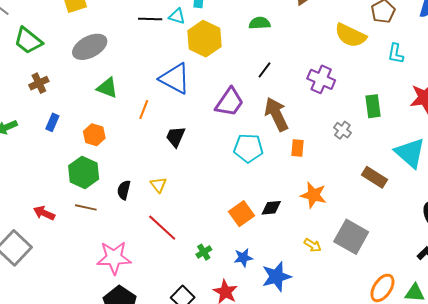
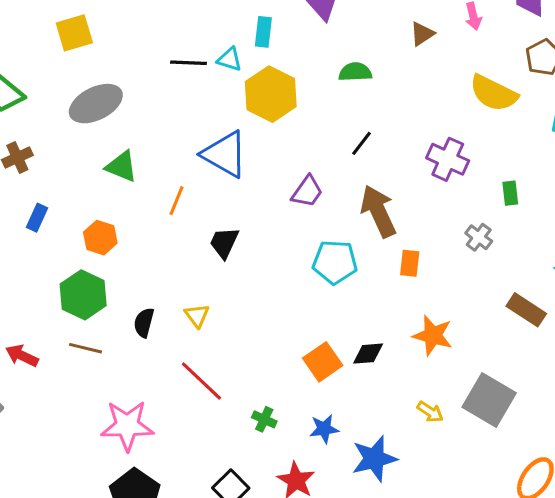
purple trapezoid: (229, 102) -> (307, 192), size x0.7
green rectangle: (373, 106) -> (510, 193), moved, size x0.7
green cross: (204, 252) -> (264, 419), turned -35

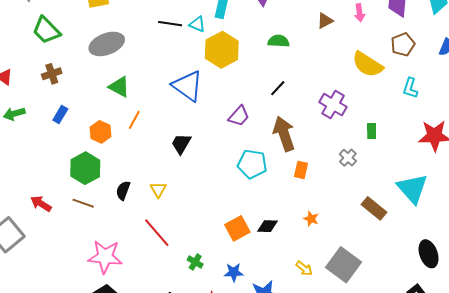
orange line: (176, 201) -> (134, 120), moved
orange star: (433, 335) -> (311, 219), size x0.6

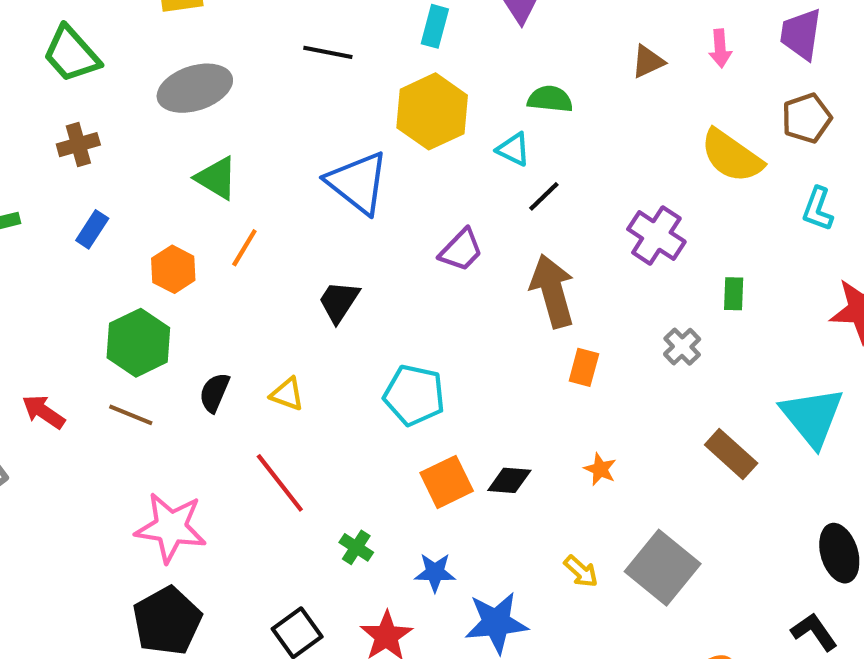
cyan triangle: (197, 24) -> (513, 149), moved
cyan pentagon: (252, 164) -> (414, 395), moved
yellow triangle: (158, 190) -> (287, 394), turned -42

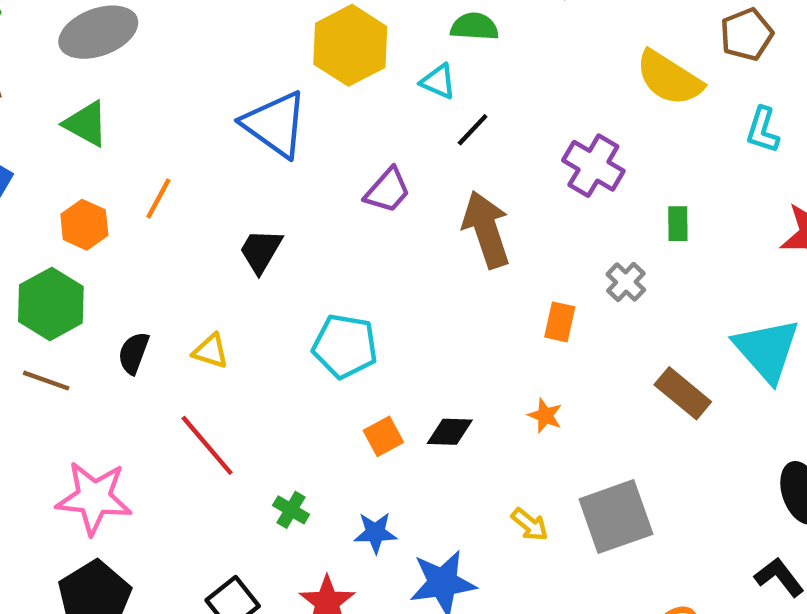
green triangle: (216, 178) -> (86, 124), moved
orange rectangle: (584, 367) -> (560, 322), moved
orange square: (447, 482) -> (383, 436), size x0.7
gray square: (663, 568) -> (616, 517), turned 34

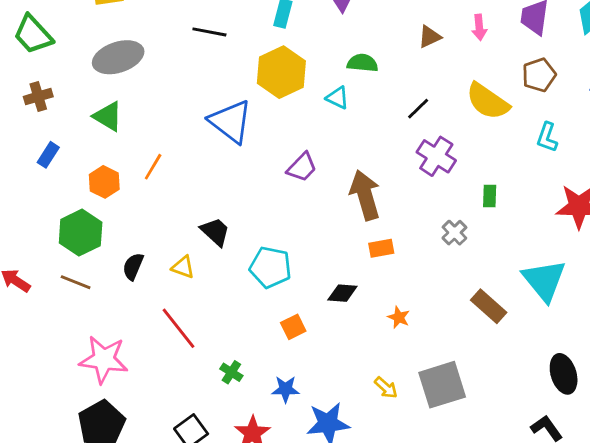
black line: (473, 130) -> (418, 109), moved
black trapezoid: (261, 251) -> (215, 232), moved, turned 100
orange rectangle: (560, 322) -> (381, 248), moved, turned 65
black diamond: (450, 432) -> (342, 293), moved

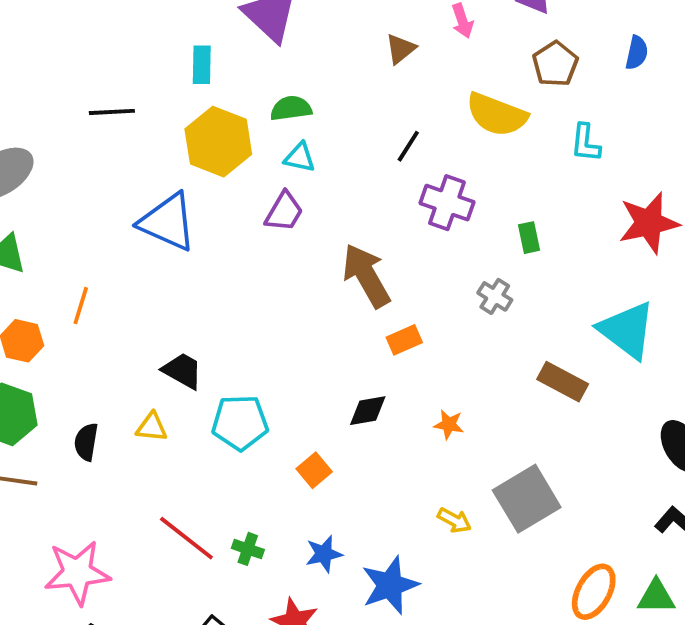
green semicircle: (362, 63) -> (291, 108), moved
purple trapezoid: (302, 167) -> (284, 212), moved
cyan pentagon: (270, 267) -> (240, 423), moved
red line: (178, 328) -> (186, 538), moved

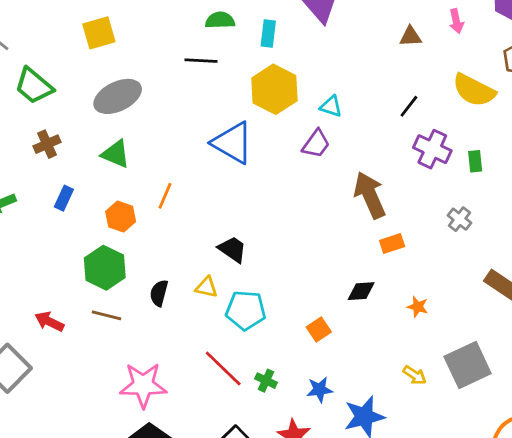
brown triangle: (401, 49) -> (410, 37), turned 30
green semicircle: (291, 108) -> (220, 20), moved
green rectangle: (529, 238) -> (475, 161), moved
cyan pentagon: (240, 423) -> (246, 310), moved

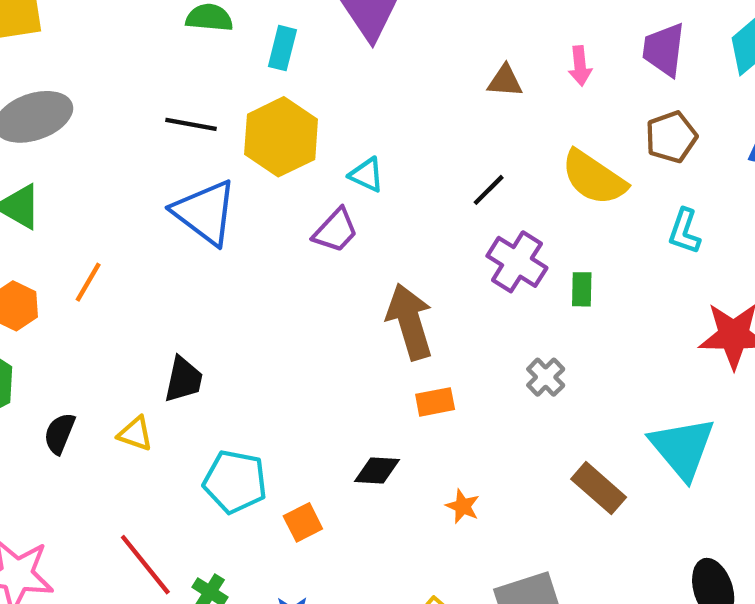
black line: (201, 61) -> (191, 124), moved
black trapezoid: (232, 249) -> (184, 379), turned 60
cyan pentagon: (246, 310) -> (235, 482), moved

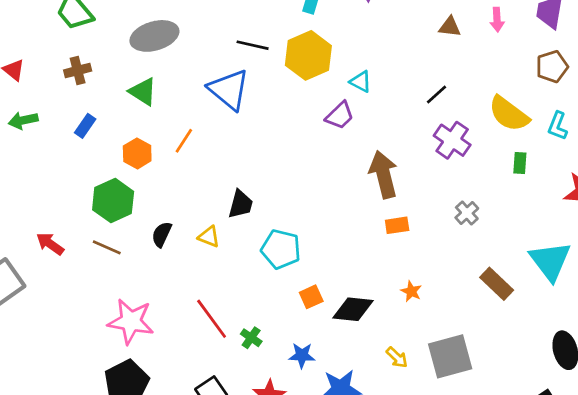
yellow semicircle: (594, 178) -> (509, 114), moved
blue triangle: (205, 212) -> (229, 90), moved
green rectangle: (582, 289) -> (520, 163), moved
black diamond: (377, 470) -> (353, 309), moved, size x1.4
cyan pentagon: (235, 482) -> (281, 249), moved

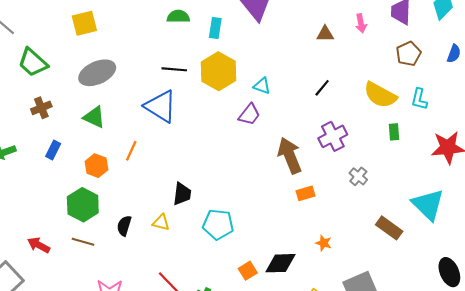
purple cross: (452, 140) -> (333, 136), moved, turned 36
orange square: (311, 297) -> (248, 271), moved

